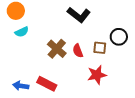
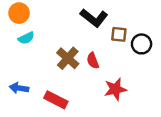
brown square: (100, 48) -> (119, 34), moved
blue arrow: (21, 86) -> (19, 88), moved

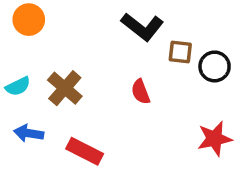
cyan semicircle: (26, 38) -> (18, 86), moved
brown cross: (68, 58) -> (65, 88), moved
red star: (115, 89) -> (215, 139), moved

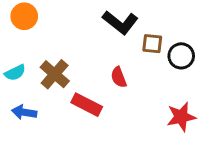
red rectangle: (85, 151) -> (87, 105), moved

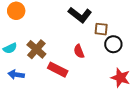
black circle: (181, 56) -> (113, 44), moved
red star: (181, 117) -> (120, 78), turned 30

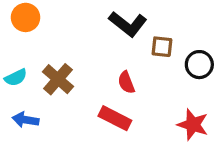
black circle: (113, 44) -> (199, 65), moved
red rectangle: (58, 70) -> (115, 118), moved

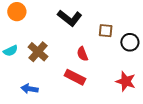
black L-shape: (128, 24) -> (70, 18), moved
blue arrow: (26, 120) -> (30, 89), moved

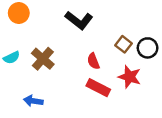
brown square: (106, 31) -> (123, 44), moved, turned 32
red rectangle: (75, 77) -> (98, 88), moved
red star: (126, 81) -> (129, 77), moved

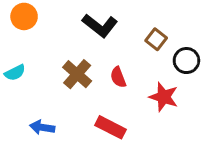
brown square: (123, 44) -> (156, 39), moved
brown cross: (43, 59) -> (77, 74), moved
red rectangle: (98, 88) -> (111, 127), moved

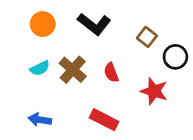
orange circle: (24, 16) -> (43, 24), moved
cyan semicircle: (15, 73) -> (40, 68), moved

